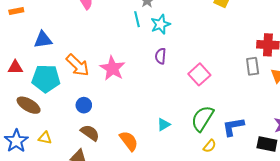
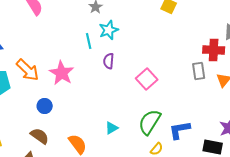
cyan line: (137, 19) -> (89, 41), moved
blue circle: (84, 105) -> (45, 106), moved

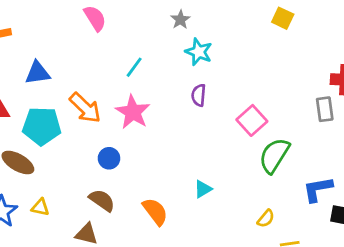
cyan star: (109, 30) -> (199, 52), turned -30
cyan line: (89, 41) -> (134, 67), moved, turned 49
green semicircle: (150, 122) -> (274, 155), moved
blue L-shape: (180, 130) -> (318, 189), moved

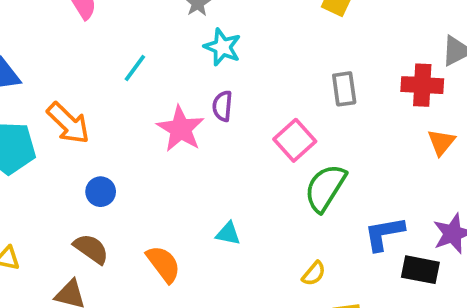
gray rectangle: (325, 109) -> (344, 89), moved
pink star: (133, 112) -> (181, 129), moved
cyan triangle: (203, 189) -> (228, 234), turned 42

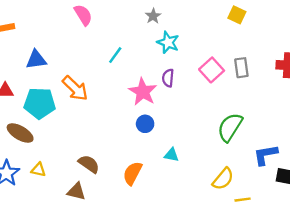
pink square: (295, 140) -> (212, 70), moved
blue circle: (101, 192) -> (145, 124), moved
orange semicircle: (163, 264) -> (132, 173), turned -115
yellow semicircle: (314, 273) -> (223, 179), size x1.5

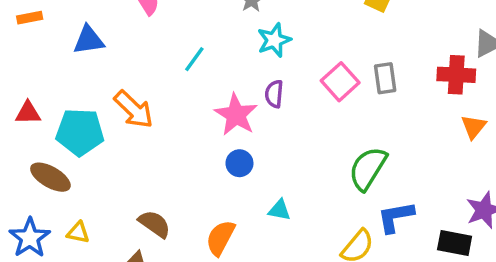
cyan star: (168, 42) -> (274, 40), turned 30
blue triangle: (36, 60) -> (89, 40), moved
blue L-shape: (265, 155) -> (396, 217), moved

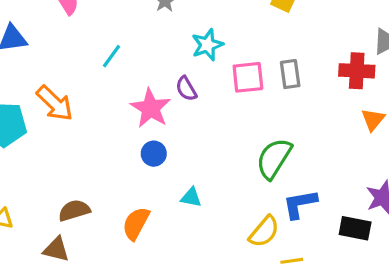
cyan star: (274, 40) -> (207, 45), moved
pink square: (340, 82) -> (248, 77), turned 36
purple semicircle: (274, 94) -> (186, 89), turned -35
brown semicircle: (155, 224) -> (74, 210), turned -52

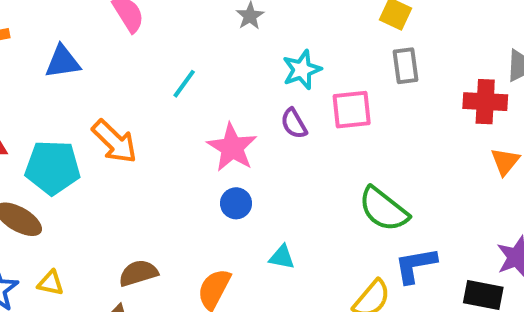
gray rectangle: (290, 74) -> (405, 66), moved
purple semicircle: (186, 89) -> (294, 124), moved
green semicircle: (274, 158) -> (384, 209), turned -84

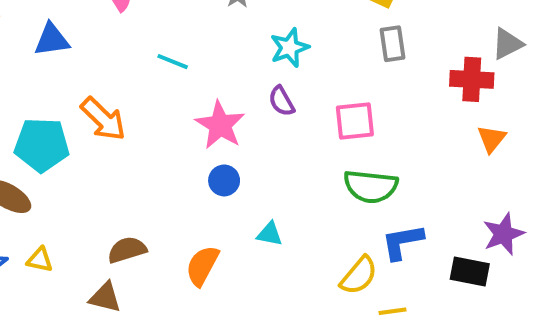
cyan line: (184, 84) -> (173, 62), turned 76
pink square: (352, 110) -> (355, 121), moved
green semicircle: (384, 209) -> (371, 186), turned -32

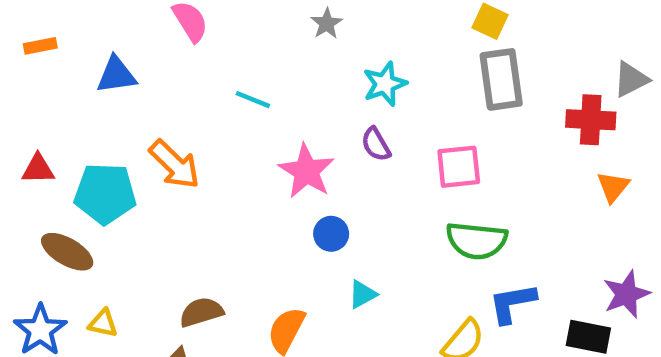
gray rectangle: (393, 44) -> (501, 79), size x1.5
blue circle: (224, 180) -> (331, 234), moved
cyan triangle: (270, 234) -> (362, 294), turned -40

